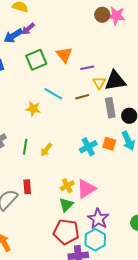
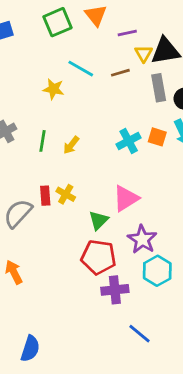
yellow cross: (67, 186) -> (66, 194), moved, turned -32
cyan hexagon: (95, 240) -> (157, 271), moved

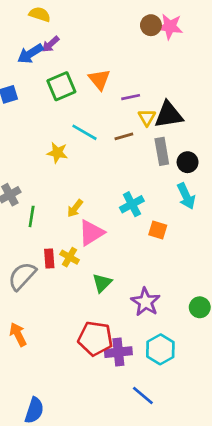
orange square: (157, 137) -> (158, 230), moved
green line: (42, 141) -> (32, 216), moved
pink triangle: (126, 198) -> (91, 233), moved
red pentagon: (99, 257) -> (95, 338), moved
cyan hexagon: (157, 271) -> (160, 349), moved

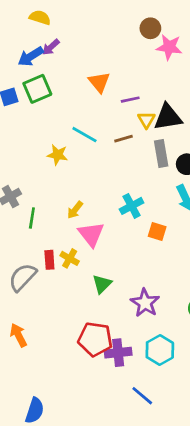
pink star: (170, 27) -> (169, 47), moved
green square: (61, 86) -> (37, 89), moved
pink triangle: (91, 233) -> (91, 234), turned -36

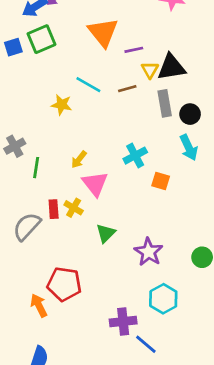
orange triangle: (99, 82) -> (103, 32), size x1.4
orange arrow: (18, 335) -> (39, 305), moved
red pentagon: (95, 339) -> (64, 284), moved
purple cross: (118, 353) -> (123, 322), moved

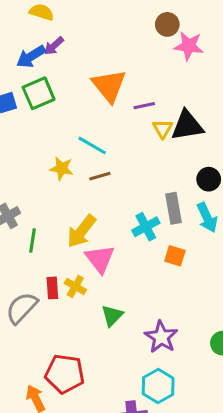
brown line: (127, 89) -> (100, 176), moved
gray rectangle: (165, 103) -> (173, 208), moved
yellow arrow: (79, 160) -> (81, 231), size x1.6
cyan hexagon: (163, 299) -> (158, 386), moved

